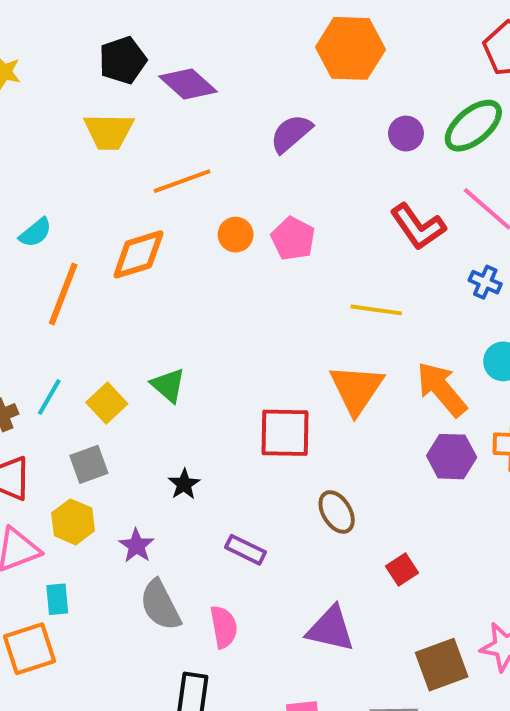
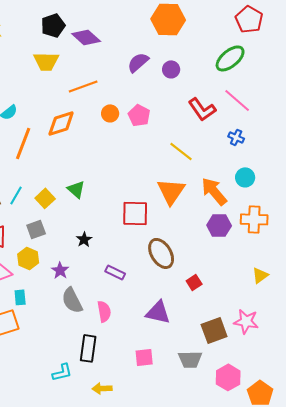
purple circle: (406, 134) -> (171, 69), moved
yellow line: (376, 310) -> (181, 151), turned 30
brown ellipse: (337, 512) -> (161, 253), size x1.4

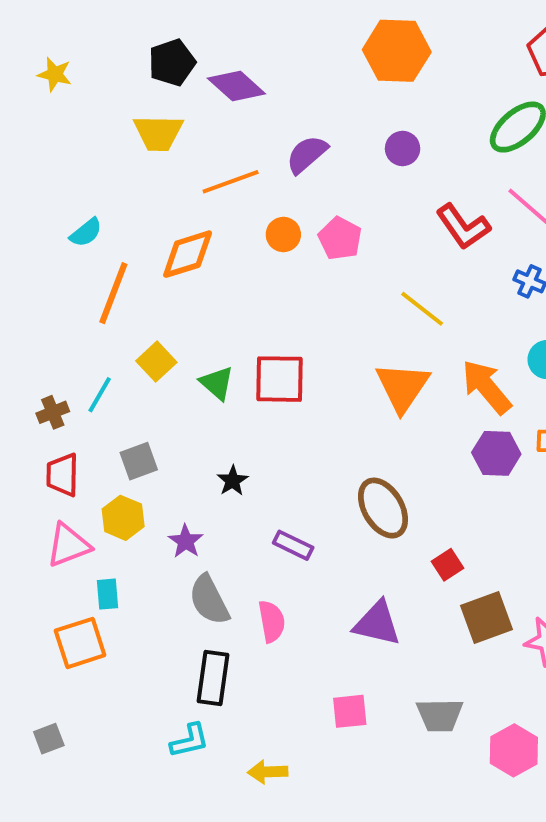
purple semicircle: (138, 62) -> (307, 154), moved
yellow square: (45, 198) -> (156, 362), moved
red square: (135, 213) -> (279, 379), moved
brown square: (214, 330) -> (487, 617), moved
black rectangle: (88, 348) -> (213, 678), moved

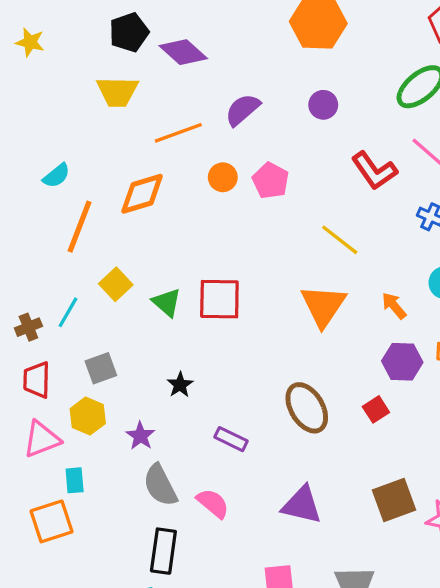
orange arrow: (487, 387) -> (394, 306), size x0.6
red square: (447, 565) -> (376, 409), moved
pink semicircle: (272, 621) -> (213, 503), turned -40

